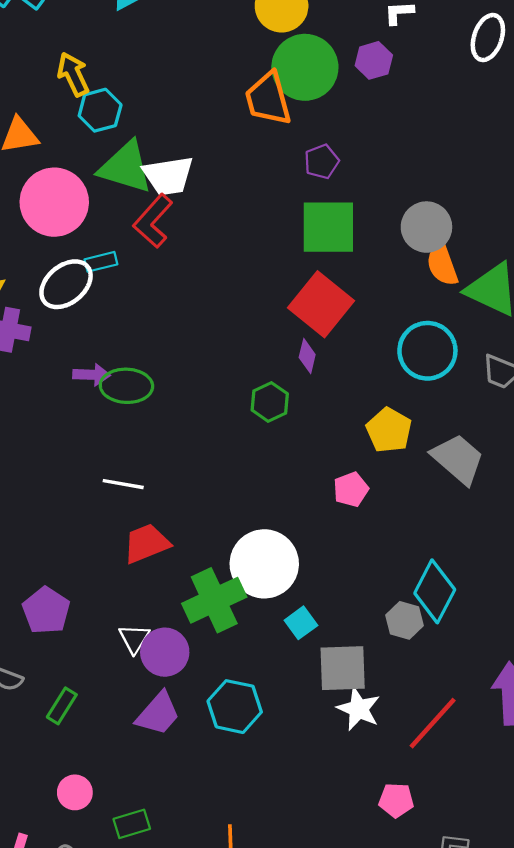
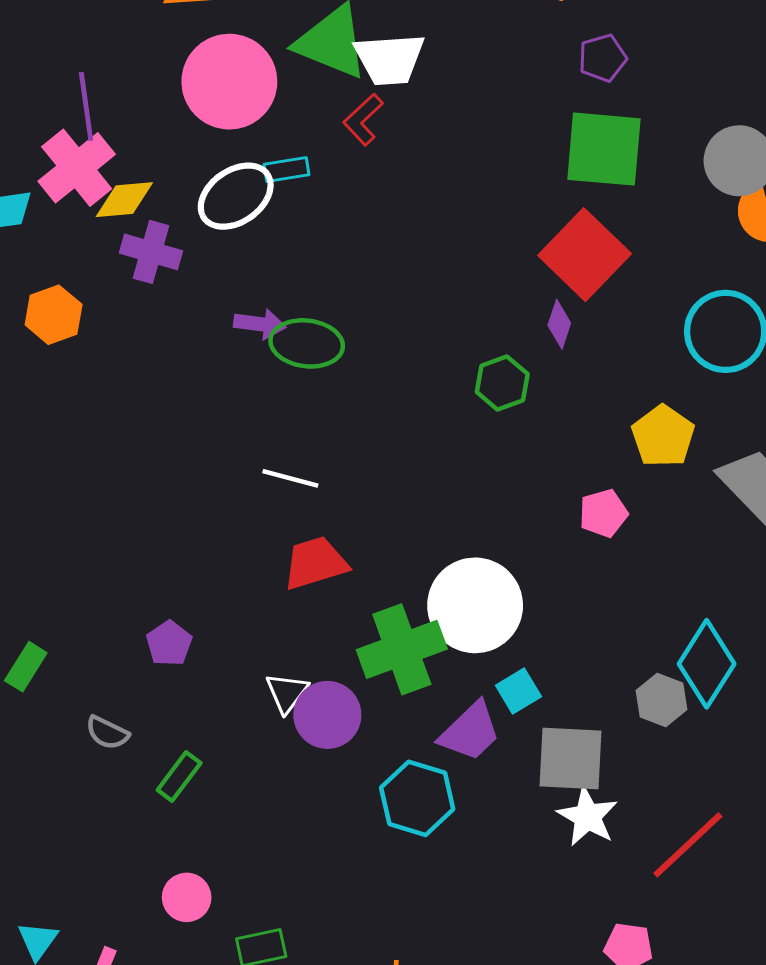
red L-shape: (153, 221) -> (363, 119), size x0.7
purple pentagon: (46, 611) -> (169, 643), size x0.7
purple trapezoid: (158, 714) -> (470, 732), moved

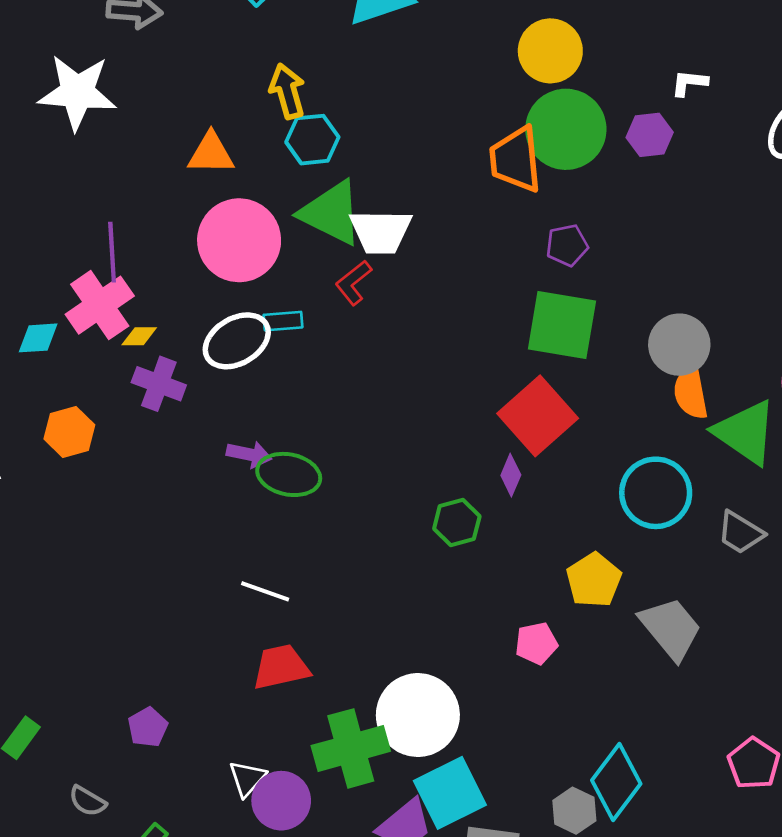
yellow diamond: (124, 200) -> (139, 336), size x0.7
cyan square: (518, 691) -> (450, 793), size x1.8

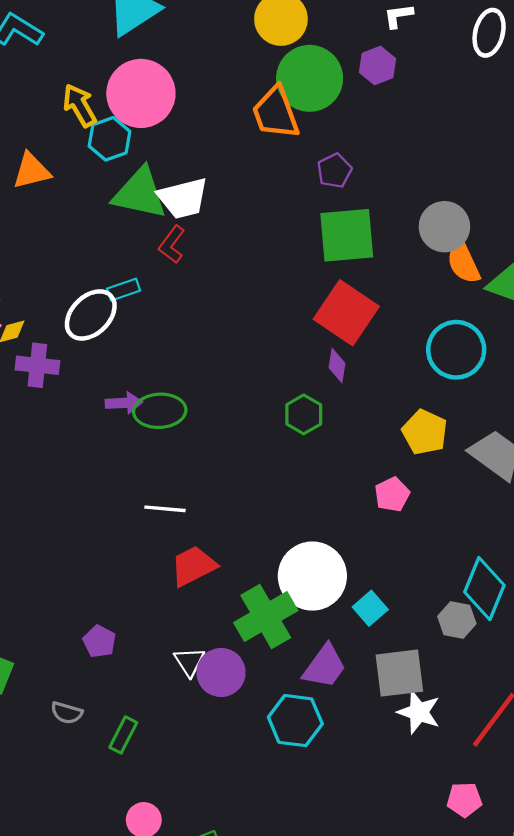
pink circle: (239, 240) -> (141, 93), moved
cyan square: (450, 793) -> (370, 608), moved, size x0.6

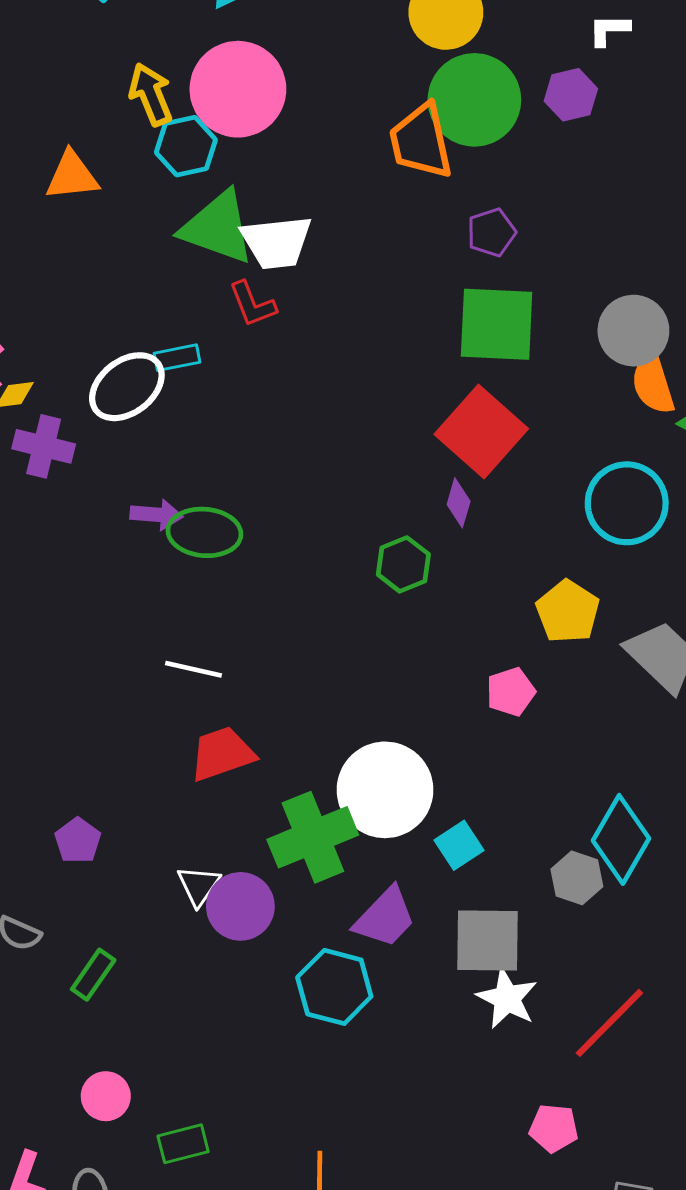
red L-shape: (172, 244) -> (252, 304), turned -66

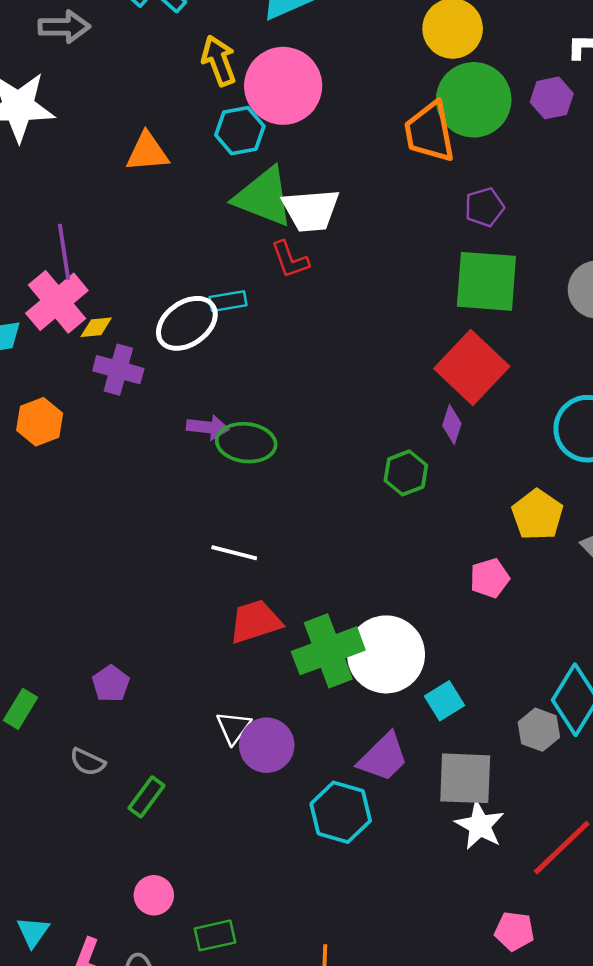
yellow arrow: (151, 94) -> (219, 61), moved
green cross: (313, 837) -> (328, 651), moved
purple pentagon: (78, 841) -> (111, 684), moved

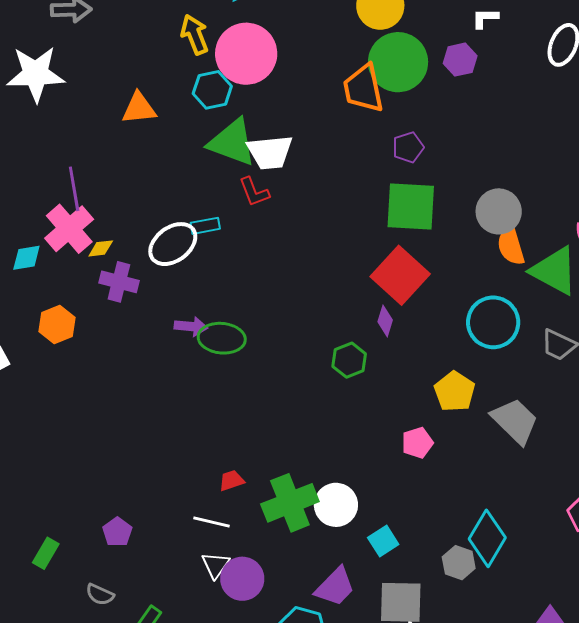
white line: (234, 553) -> (212, 522), moved
red trapezoid: (255, 622) -> (231, 480), size x0.6
white circle: (386, 654) -> (336, 505), size x0.7

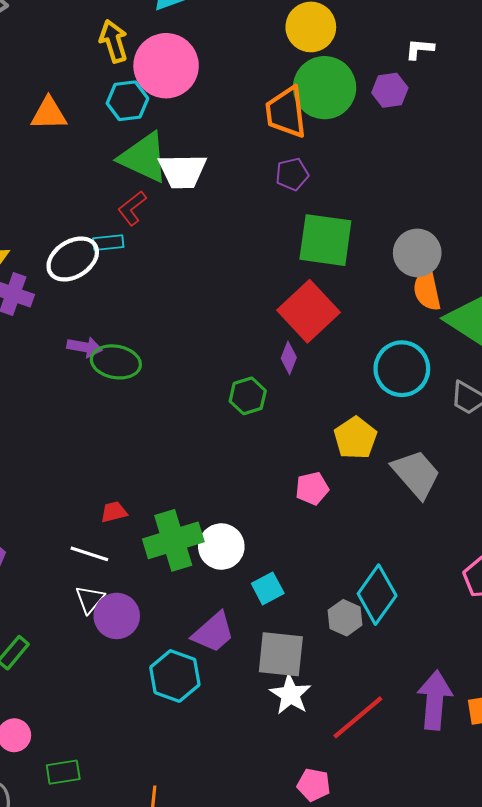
purple pentagon: (408, 147) -> (292, 174), moved
red L-shape: (254, 192) -> (132, 208), moved, turned 68

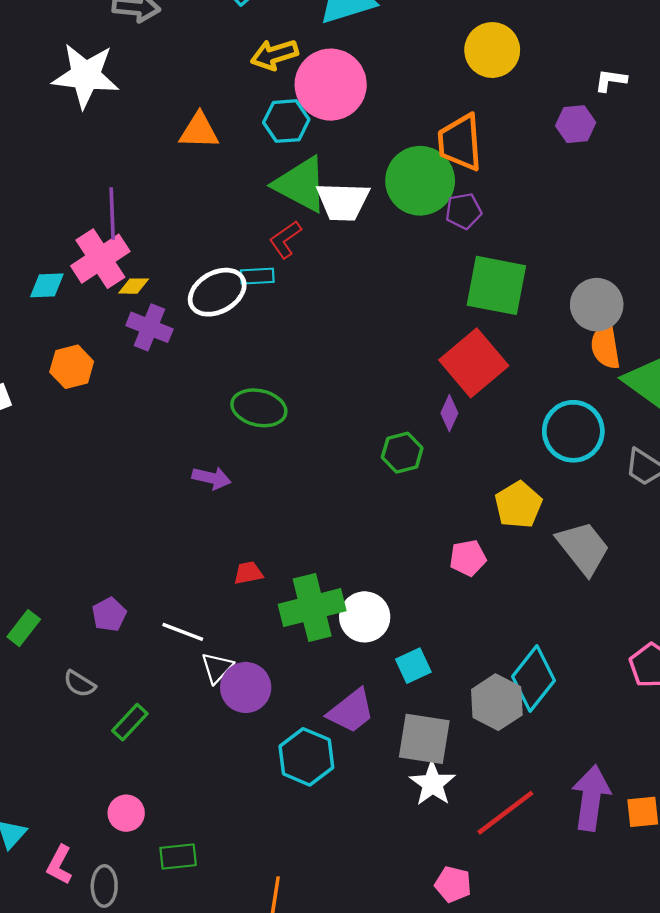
yellow arrow: (114, 41) -> (274, 55), turned -93
green circle: (325, 88) -> (420, 181), moved
purple arrow: (85, 347) -> (212, 478), moved
white line: (89, 554) -> (183, 632), moved
gray hexagon: (345, 618) -> (497, 702), size x1.4

